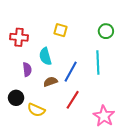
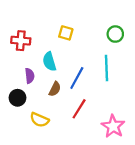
brown semicircle: (50, 82) -> (55, 89), turned 136
black circle: (16, 98) -> (17, 98), moved

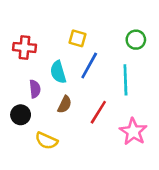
blue line: (77, 78) -> (89, 66), moved
red line: (79, 109) -> (98, 112), moved
pink star: (113, 126) -> (133, 132), moved

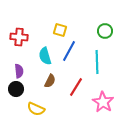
purple semicircle: (35, 89) -> (19, 71), moved

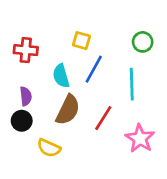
brown semicircle: (50, 81) -> (68, 110), size x1.6

